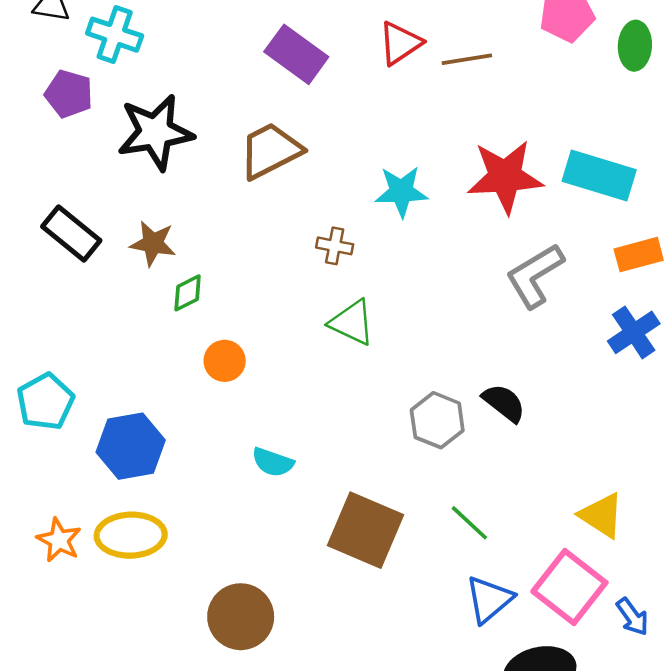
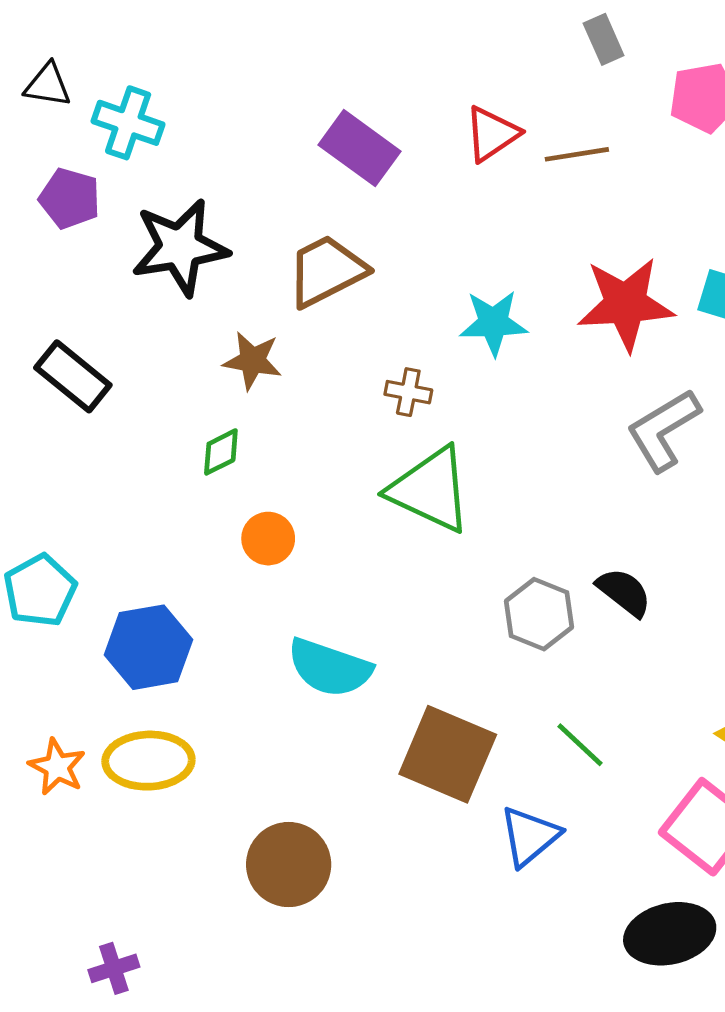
brown star: (153, 243) -> (252, 361), moved
green triangle: (352, 323) -> (430, 490), size x1.5
cyan semicircle: (273, 462) -> (330, 668), size x1.6
blue triangle: (489, 599) -> (530, 836), moved

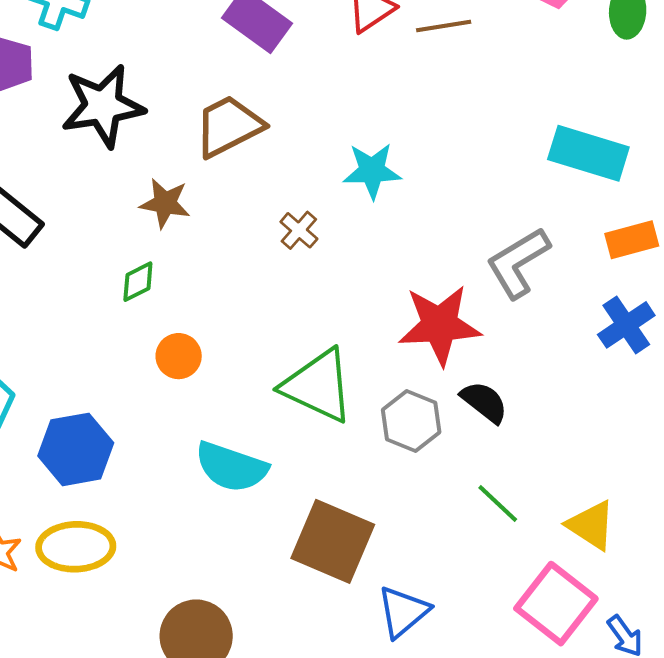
red star: (626, 304) -> (440, 325), moved
brown cross: (408, 392) -> (299, 230), turned 30
green triangle: (430, 490) -> (318, 386), moved
green line: (580, 745) -> (498, 503), moved

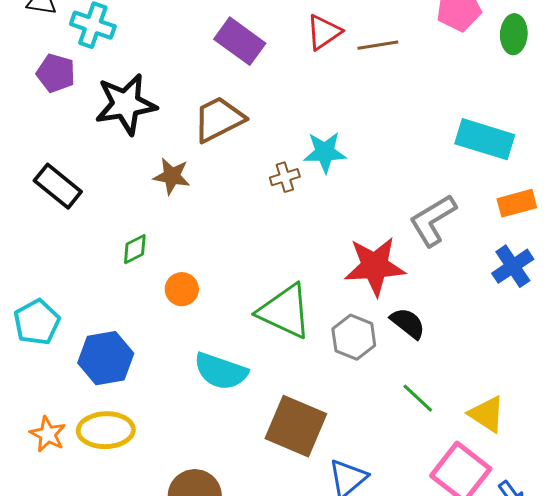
brown cross: (299, 230) -> (285, 177), moved, turned 32
green diamond: (138, 282) -> (135, 249), moved

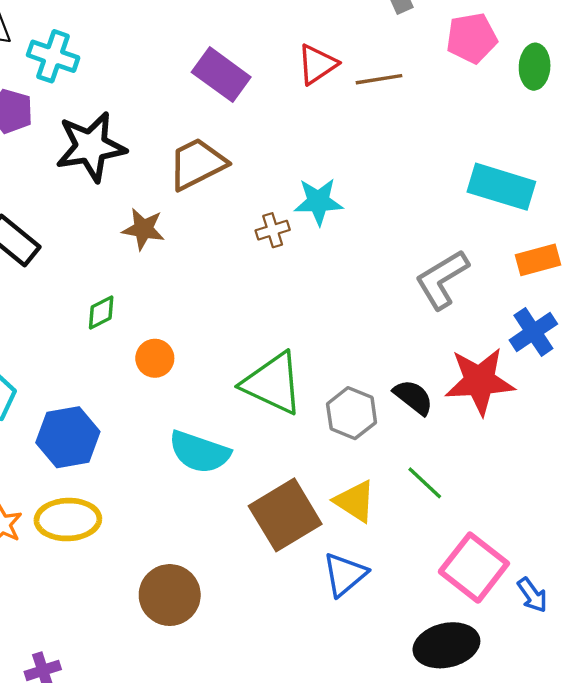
red star: (375, 266) -> (480, 381), moved
yellow triangle: (487, 414) -> (355, 501), moved
brown square: (296, 426) -> (285, 515), turned 36

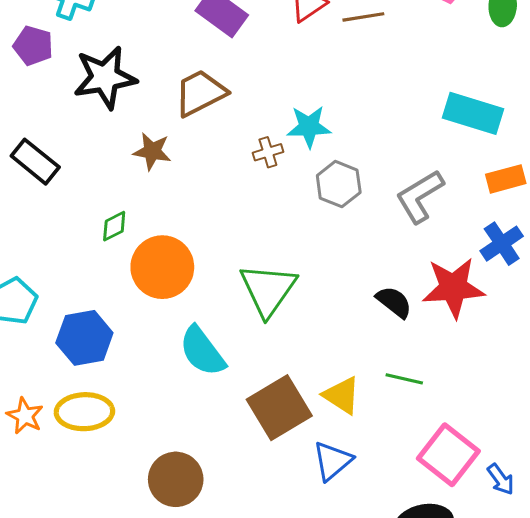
orange circle: (155, 358) -> (162, 267), size x1.8
green triangle: (273, 383) -> (268, 290), turned 40
gray hexagon: (352, 413) -> (339, 184), moved
cyan semicircle: (199, 452) -> (202, 351), turned 34
green line: (425, 483) -> (404, 379), turned -30

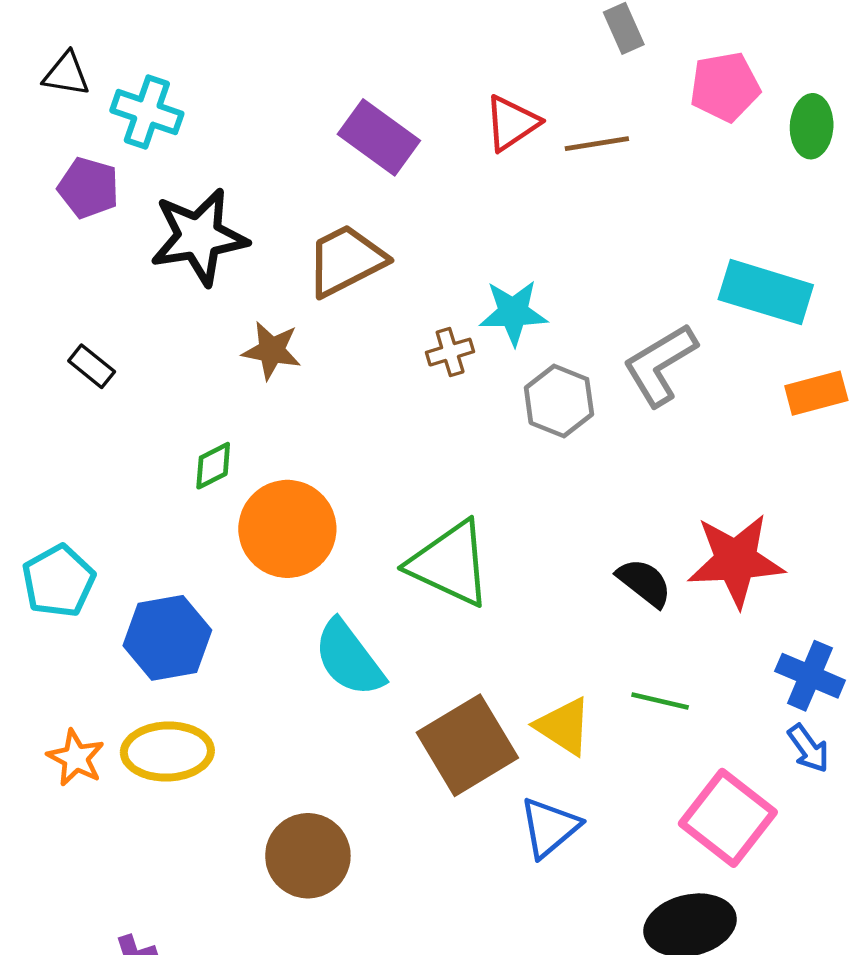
black rectangle: (35, 162) -> (92, 366), size x0.6
gray L-shape: (420, 196) -> (660, 365), moved
blue cross: (502, 244) -> (810, 676), moved, turned -33
green triangle: (268, 290) -> (450, 564), turned -40
blue arrow: (501, 479) -> (808, 748), moved

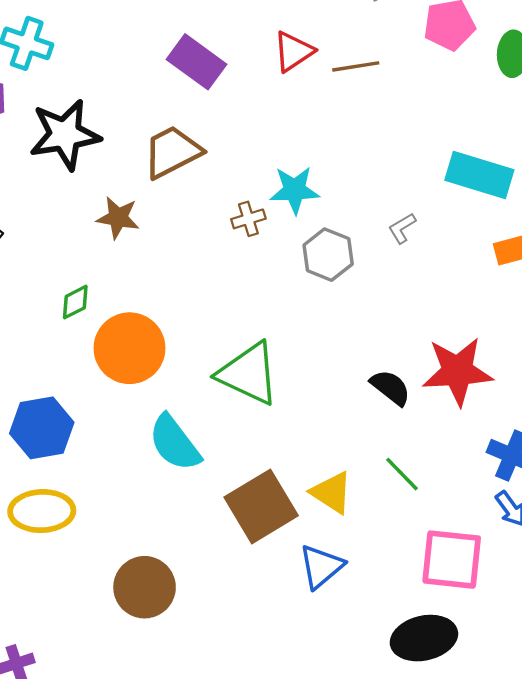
gray L-shape: (660, 365) -> (402, 228), size x0.5
green line: (660, 701) -> (402, 474), turned 33
pink square: (728, 818) -> (452, 560), turned -32

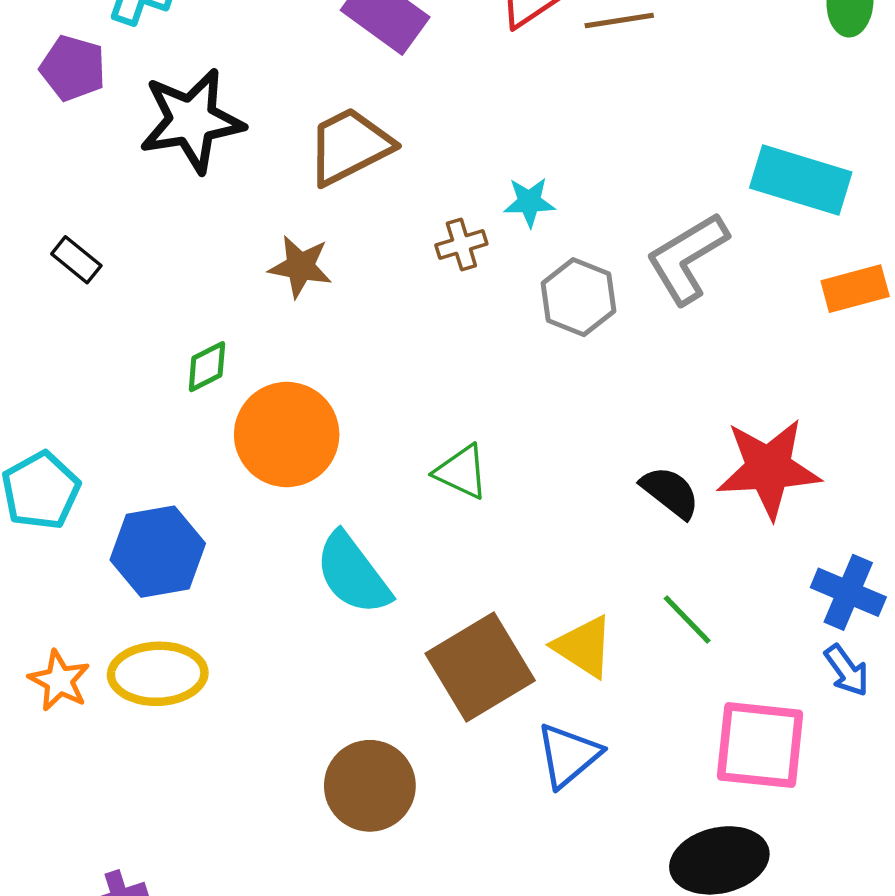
cyan star: (295, 190) -> (529, 202), size x0.7
brown star: (118, 218) -> (300, 267), moved
gray L-shape: (402, 228) -> (687, 258), size x2.0
green triangle: (248, 374) -> (461, 472), size x0.6
brown circle: (145, 587) -> (370, 786), moved

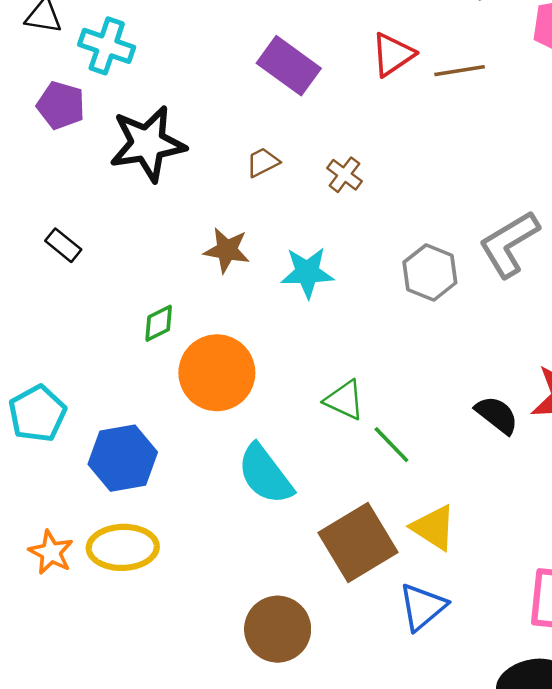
brown trapezoid: (349, 146) -> (263, 162), size x0.5
cyan star: (529, 202) -> (307, 272), moved, size x1.4
brown cross: (461, 244) -> (344, 175), moved, turned -36
green line: (687, 619) -> (391, 445), moved

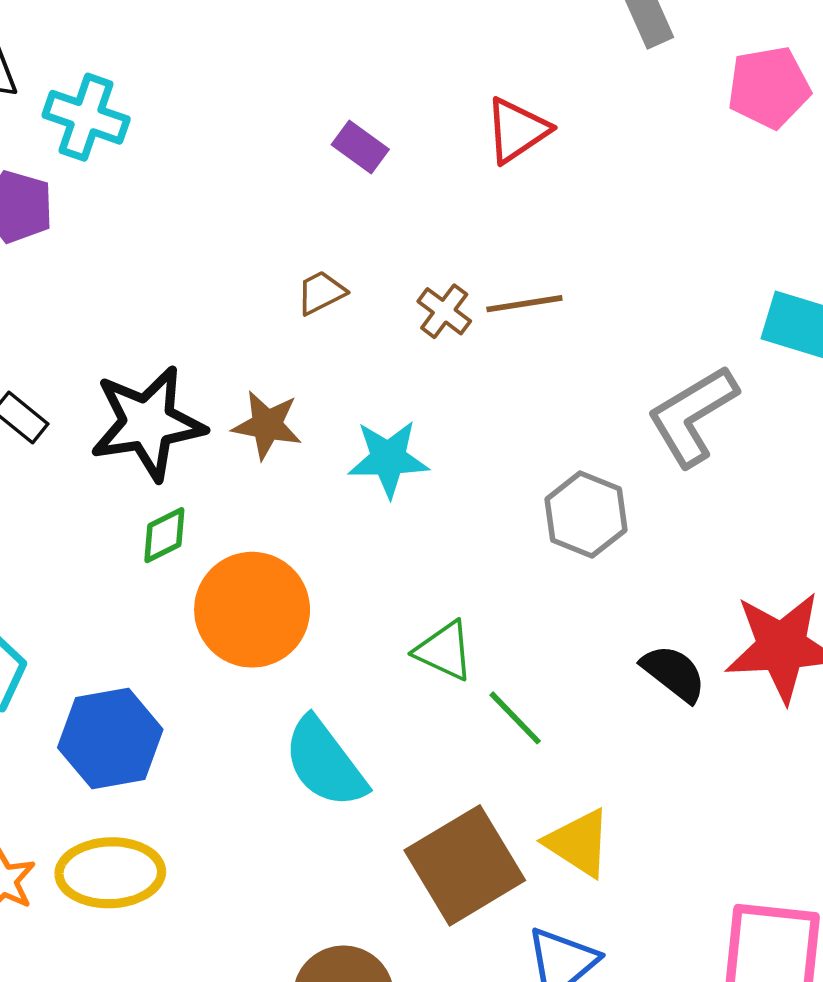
purple rectangle: (289, 66) -> (360, 147), size x0.6
brown line: (460, 71) -> (524, 304), moved
black star: (148, 144) -> (148, 423), moved
gray hexagon: (430, 272) -> (586, 515), moved

